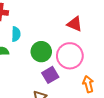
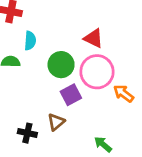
red triangle: (75, 24) -> (94, 38), moved
orange arrow: (88, 84) -> (124, 93), moved, turned -42

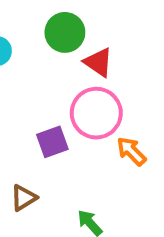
green circle: (61, 65) -> (65, 32), moved
brown triangle: (56, 122) -> (24, 198), moved

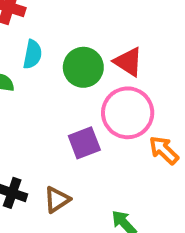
green circle: (65, 32) -> (83, 67), moved

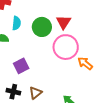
red triangle: (128, 62) -> (64, 22), turned 35
purple square: (84, 143) -> (21, 66), moved

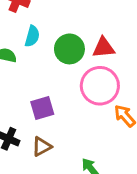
red triangle: (64, 22) -> (103, 48), turned 42
purple square: (21, 66) -> (42, 108), moved

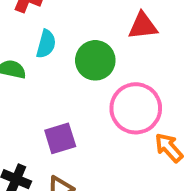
red triangle: (103, 48) -> (143, 26), moved

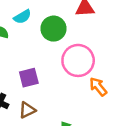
cyan semicircle: (46, 44) -> (22, 17), turned 42

